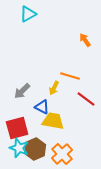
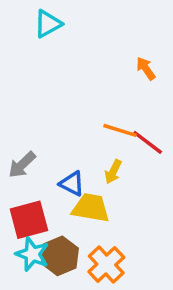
yellow arrow: (54, 88) -> (113, 172), moved
gray arrow: (22, 91) -> (22, 165), moved
red line: (86, 99) -> (148, 142), moved

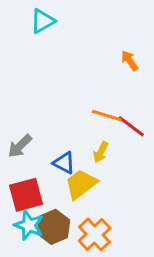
yellow trapezoid: (91, 208) -> (81, 184), turned -48

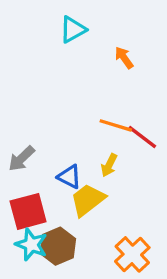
cyan triangle: (43, 21) -> (73, 30), moved
orange arrow: (130, 61) -> (124, 58), moved
orange cross: (95, 234) -> (132, 254), moved

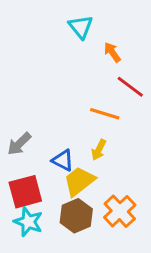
cyan triangle: (73, 30) -> (81, 27), moved, turned -40
red line: (142, 137) -> (130, 87), moved
brown hexagon: (58, 246) -> (76, 216), moved
orange cross: (132, 254) -> (120, 211), moved

